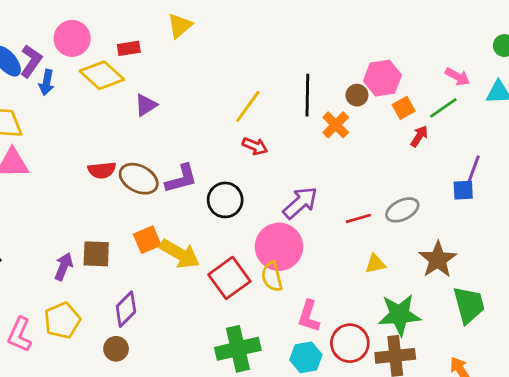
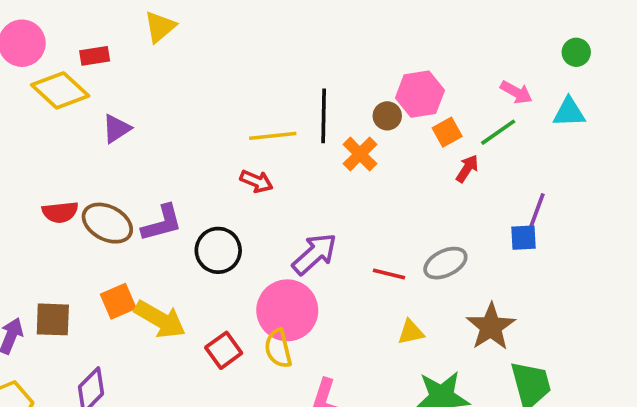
yellow line: (248, 106) -> (273, 136), moved, turned 48
red line: (358, 218) -> (389, 274), turned 30
red square: (229, 278) -> (224, 350), size x0.7

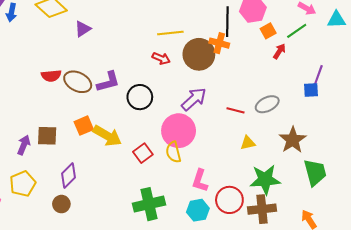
black line: (324, 116) -> (227, 22), moved
brown circle: (387, 116) -> (199, 54), moved, size x2.0
orange cross: (360, 154) -> (219, 43), turned -30

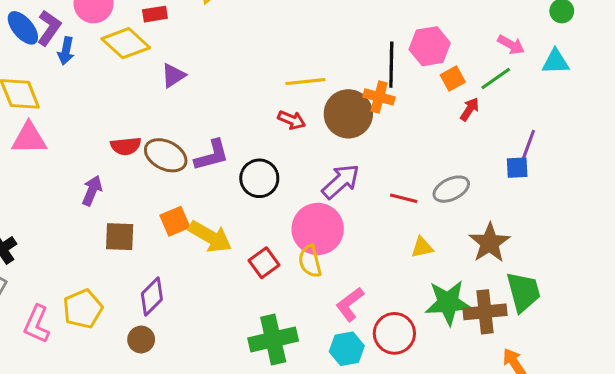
purple arrow: (24, 145) -> (92, 191), moved
pink L-shape: (200, 181) -> (350, 304), turned 35
brown cross: (262, 209) -> (485, 312), moved

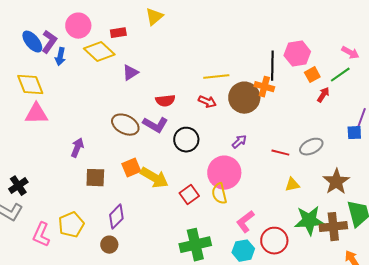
red semicircle: (126, 146) -> (165, 101), moved
purple L-shape: (212, 155) -> (155, 125), turned 45
purple arrow: (341, 181) -> (239, 142), size x0.6

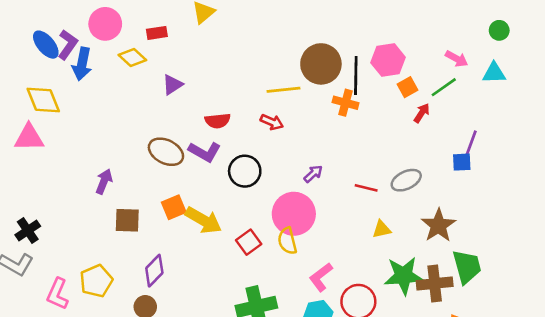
yellow diamond: (99, 52) -> (132, 57), size x0.7
blue arrow: (60, 57) -> (82, 64), size x1.4
brown circle: (244, 98) -> (321, 64), moved
pink triangle: (36, 114) -> (29, 138), moved

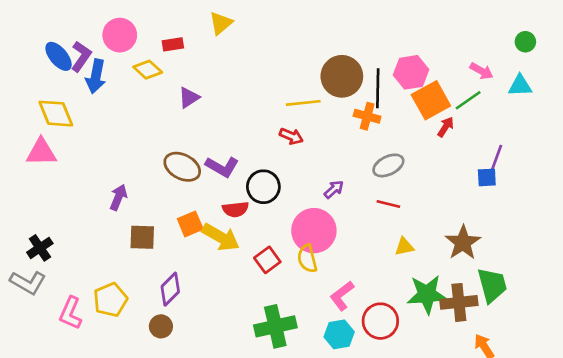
orange square: (407, 87) -> (431, 100), size x1.8
red semicircle: (218, 121) -> (235, 209), moved
gray ellipse: (406, 180) -> (388, 165), moved

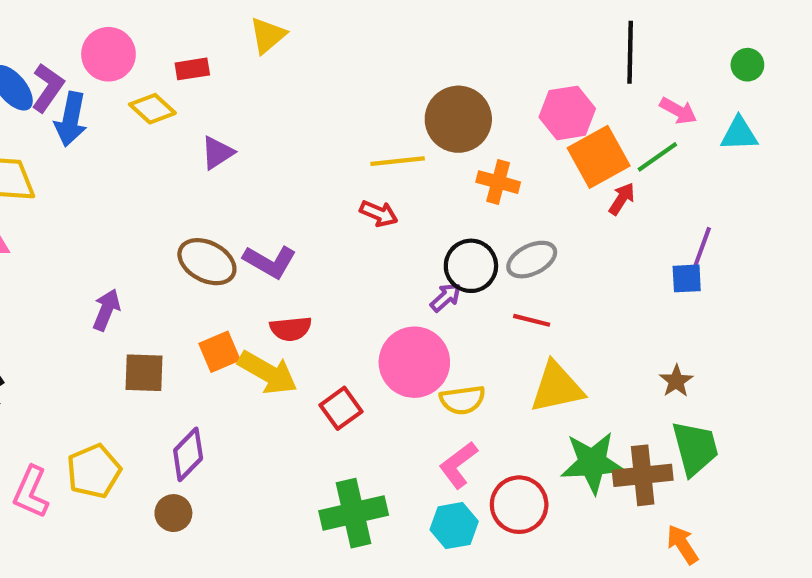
black line: (378, 88) -> (630, 52), moved
black circle: (263, 187) -> (471, 266), moved
brown star: (463, 243) -> (676, 381), moved, size x0.6
yellow triangle: (404, 247) -> (557, 387), size x1.8
yellow semicircle: (307, 259) -> (463, 400), moved, turned -84

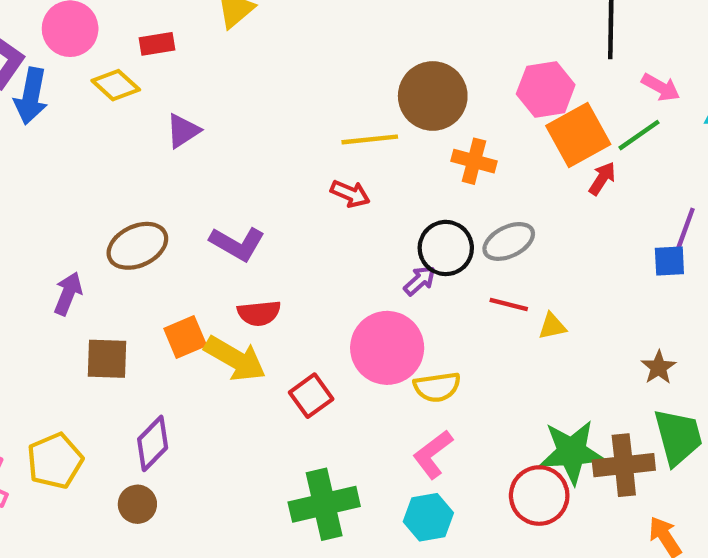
brown ellipse: (207, 262) -> (137, 246), moved, turned -52
yellow triangle: (557, 387) -> (552, 326), moved, size x0.5
red circle: (519, 505) -> (539, 496), moved

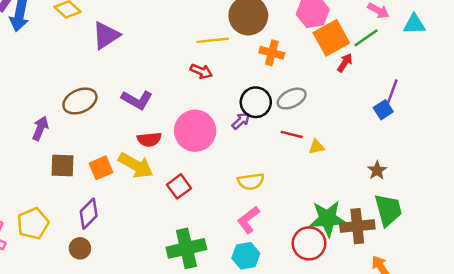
purple triangle: (183, 131) -> (106, 35), size x1.4
blue square: (669, 261) -> (383, 110), turned -30
orange square: (185, 337) -> (101, 168), moved
pink circle: (387, 348) -> (195, 131), moved

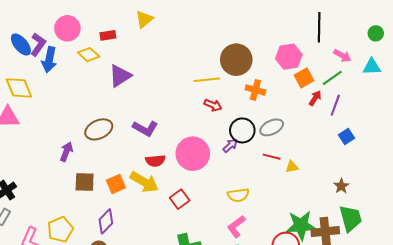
orange square: (331, 38) -> (304, 78), size x0.7
red arrow: (201, 71) -> (213, 105), moved
purple line: (392, 92) -> (335, 105), moved

